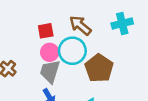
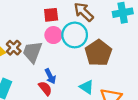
gray trapezoid: (50, 71) -> (32, 52), moved

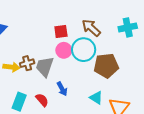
brown cross: (14, 48) -> (27, 63), turned 32
brown pentagon: (98, 53) -> (106, 66), turned 30
red semicircle: (45, 88) -> (42, 100), moved

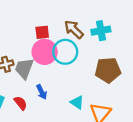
cyan cross: (128, 27) -> (101, 31), moved
pink circle: (64, 50) -> (45, 52), size x1.5
brown pentagon: (106, 66) -> (108, 70), moved

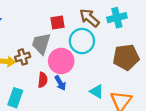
pink circle: (45, 52) -> (61, 61), moved
gray trapezoid: (24, 68) -> (41, 44), moved
red semicircle: (21, 103) -> (43, 80), moved, turned 48

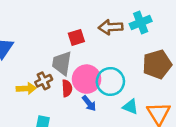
brown arrow: (89, 18) -> (111, 27), turned -35
cyan circle: (82, 41) -> (110, 81), moved
red semicircle: (43, 80) -> (67, 88), moved

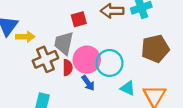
brown cross: (44, 81) -> (45, 59), size x1.5
yellow arrow: (26, 88) -> (25, 37), moved

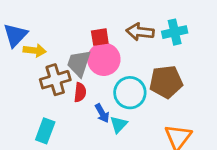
brown pentagon: (155, 49) -> (166, 82), moved
pink circle: (87, 60) -> (104, 59), moved
cyan triangle: (128, 88) -> (119, 124), moved, turned 42

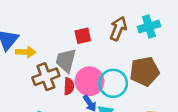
brown arrow: (140, 32) -> (118, 29), turned 110
pink circle: (104, 59) -> (89, 81), moved

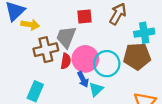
cyan cross: (149, 27) -> (144, 33), moved

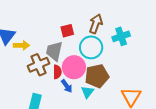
brown pentagon: (137, 56) -> (97, 76), moved
cyan circle: (107, 64) -> (91, 47), moved
blue arrow: (83, 79) -> (67, 86), moved

